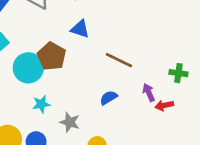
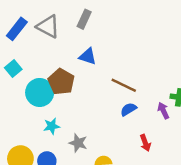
purple arrow: (149, 92) -> (163, 110), moved
blue semicircle: (109, 98) -> (129, 109), moved
red arrow: (164, 105) -> (145, 143), moved, turned -98

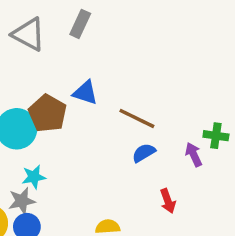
blue triangle: (88, 56) -> (85, 93), moved
gray star: (78, 143) -> (22, 201), moved, turned -30

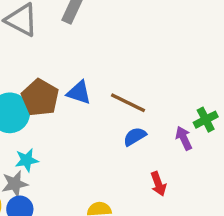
blue triangle: (85, 93) -> (79, 93), moved
green cross: (216, 136) -> (206, 120), turned -35

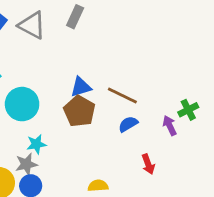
blue triangle: (79, 93) -> (81, 87), turned -35
brown pentagon: (40, 98) -> (79, 111), moved

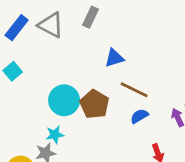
blue triangle: (81, 87) -> (114, 58), moved
cyan circle: (22, 104) -> (64, 100), moved

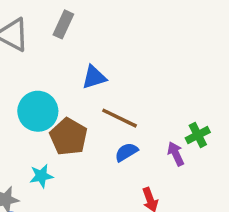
cyan circle: (64, 100) -> (38, 111), moved
cyan star: (55, 135) -> (41, 176), moved

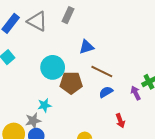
brown pentagon: (68, 137) -> (71, 83), turned -30
cyan star: (41, 176) -> (44, 105), moved

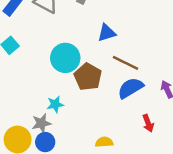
brown pentagon: (71, 83) -> (88, 77), turned 30
blue semicircle: (106, 92) -> (131, 88), size x1.5

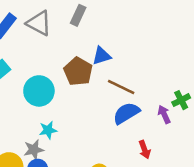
cyan circle: (65, 58) -> (39, 91), moved
brown pentagon: (88, 77) -> (78, 71), moved

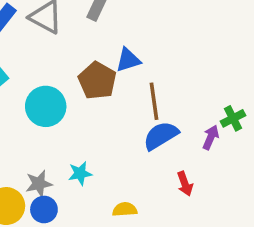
brown line: (121, 87) -> (154, 101), turned 56
purple arrow: (164, 114) -> (211, 137), turned 48
cyan star: (48, 130) -> (80, 173), moved

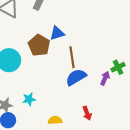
red arrow: (185, 184) -> (87, 113), moved

